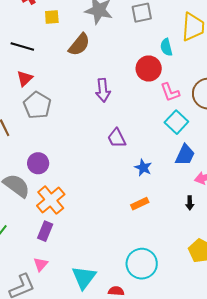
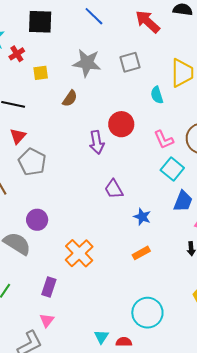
brown semicircle: (79, 45) -> (70, 99), size x0.7
red circle: (149, 69) -> (121, 124), moved
orange cross: (51, 200) -> (79, 253), moved
cyan triangle: (84, 278) -> (101, 337), moved, size x0.6

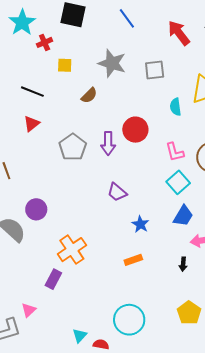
gray pentagon: (32, 162) -> (73, 147), moved
purple trapezoid: (114, 189) -> (117, 192), turned -30
purple rectangle: (49, 287) -> (53, 279), moved

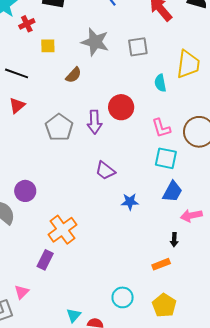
cyan square: (178, 182) -> (166, 158), turned -35
blue star: (140, 224) -> (130, 202), turned -30
orange rectangle: (133, 260) -> (161, 264), moved
yellow pentagon: (189, 313) -> (164, 305), moved
cyan circle: (129, 320) -> (123, 297), size x0.7

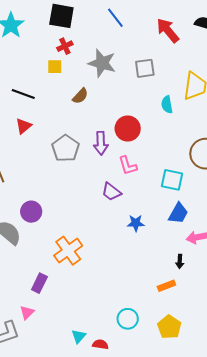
red cross: (27, 24) -> (65, 46), moved
pink L-shape: (161, 128) -> (128, 166), moved
purple rectangle: (45, 260) -> (39, 283), moved

